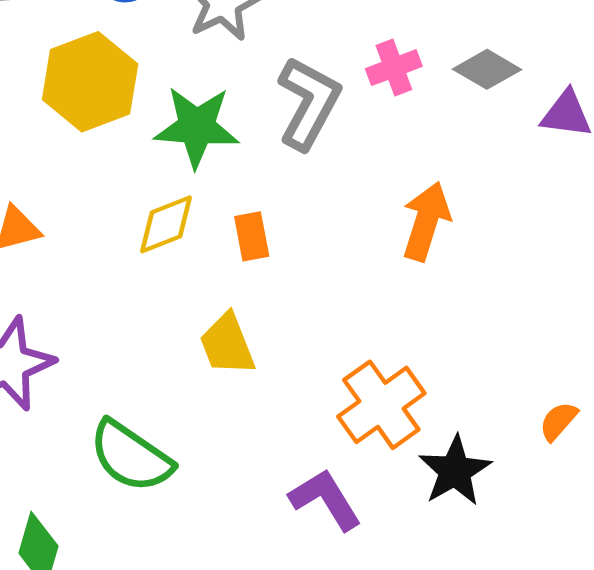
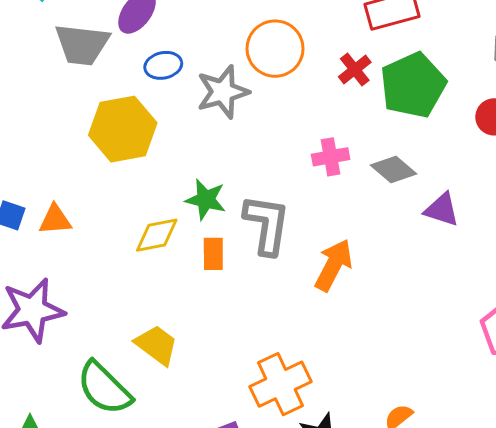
gray L-shape: (309, 103) -> (267, 225), moved, turned -30
green star: (197, 127) -> (206, 200), moved, size x0.7
yellow trapezoid: (227, 344) -> (157, 345), moved, turned 138

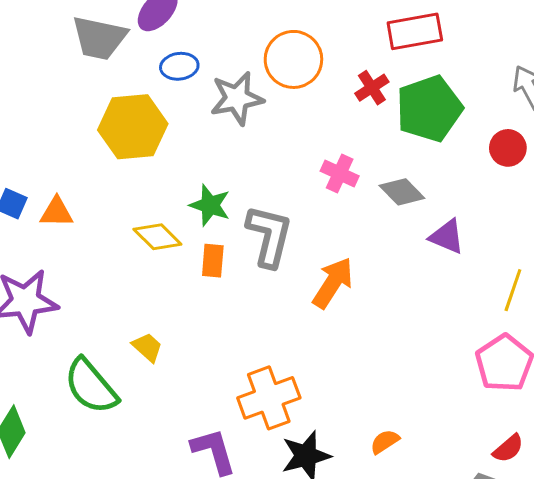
pink cross: (331, 157) -> (340, 173), turned 30
yellow diamond: (157, 235) -> (157, 237), turned 51
yellow trapezoid: (157, 345) -> (147, 347), size x0.7

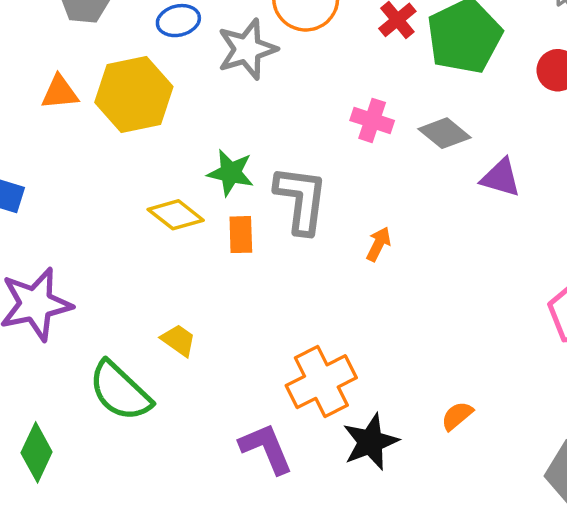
orange triangle: (57, 212) -> (60, 92), moved
orange arrow: (333, 283) -> (379, 244), size x0.6

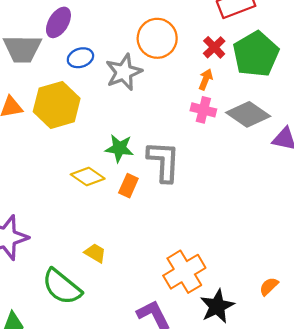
gray diamond: (444, 133) -> (248, 114), size x1.4
orange rectangle: (241, 235) -> (128, 186), turned 30
orange arrow: (379, 244) -> (206, 79), moved

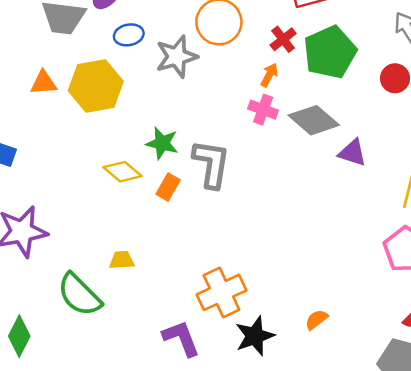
yellow trapezoid: (95, 253) -> (122, 260), turned -40

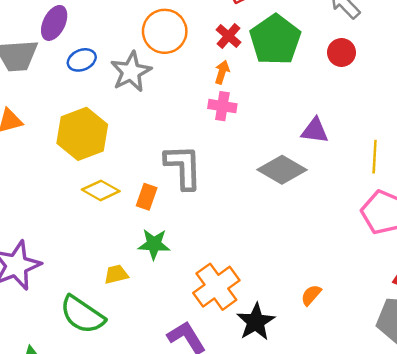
yellow hexagon: (96, 86) -> (82, 134), moved
gray diamond: (314, 120) -> (282, 170), moved
green star: (162, 143) -> (154, 244), moved

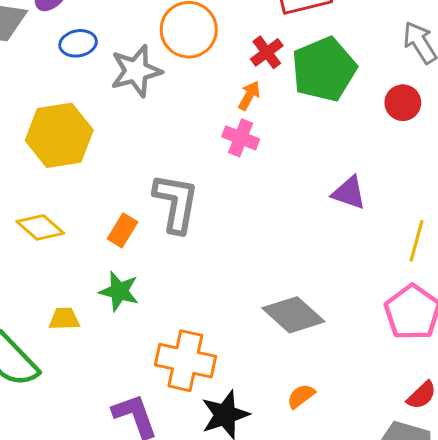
gray diamond: (282, 170) -> (293, 315), moved
yellow diamond: (101, 190) -> (40, 227), moved
orange cross: (216, 287) -> (185, 361), turned 36

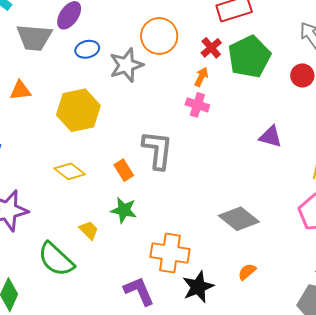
orange rectangle: (123, 230) -> (124, 170), turned -60
yellow trapezoid: (64, 319) -> (89, 230), turned 50

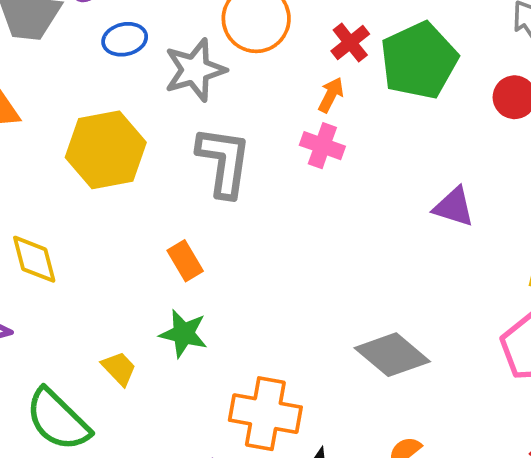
gray L-shape: (158, 150) -> (224, 162), moved
yellow diamond: (70, 171) -> (34, 259), moved, turned 36

